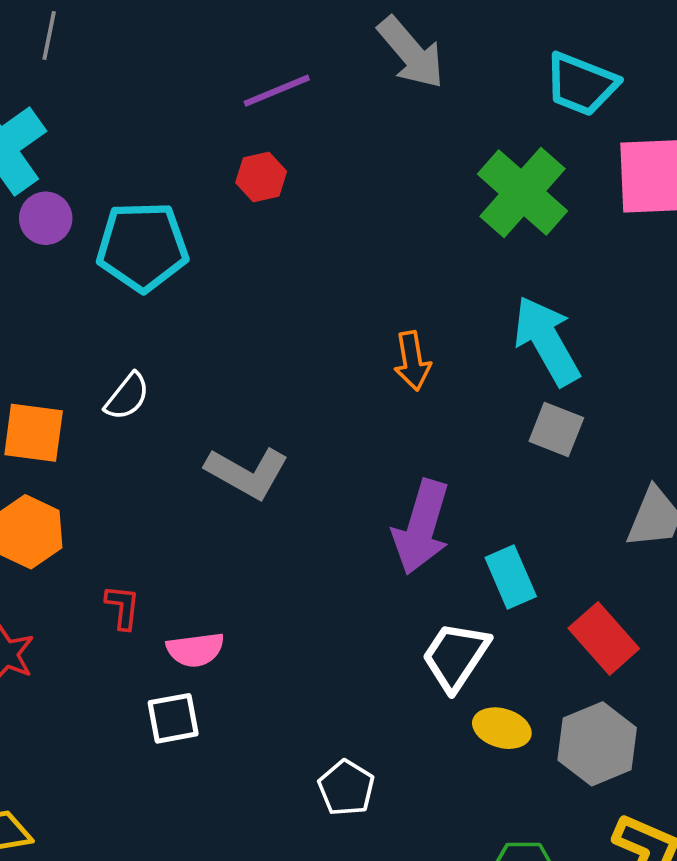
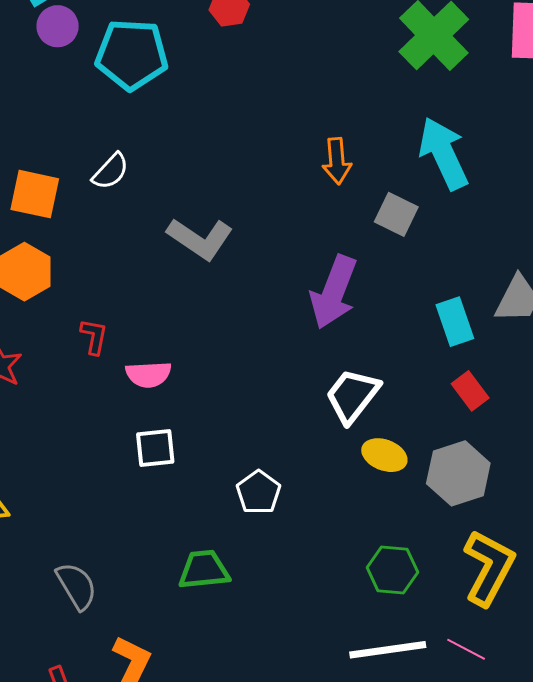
gray square: (556, 429) -> (396, 214), moved
cyan rectangle: (511, 577) -> (455, 322), moved
red rectangle: (604, 638) -> (470, 391), size x0.7
white square: (173, 718) -> (155, 448), moved

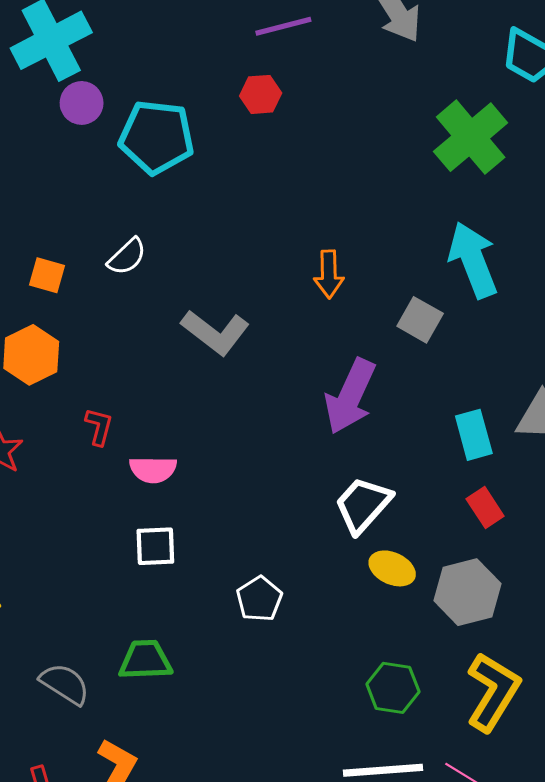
orange arrow: (337, 161) -> (329, 274), moved
orange square: (35, 194) -> (47, 275), size x0.7
green trapezoid: (204, 570) -> (145, 660), moved
gray semicircle: (77, 586) -> (65, 684), turned -30

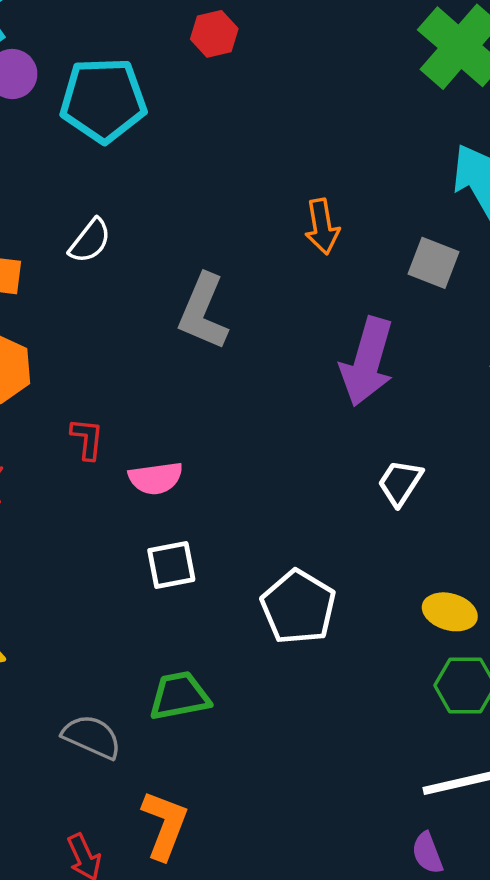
gray L-shape: (215, 332) -> (203, 312), turned 84
white trapezoid: (363, 505) -> (400, 483), size x0.7
yellow ellipse: (392, 568) -> (450, 612), moved
white pentagon: (259, 599) -> (298, 607), size x1.4

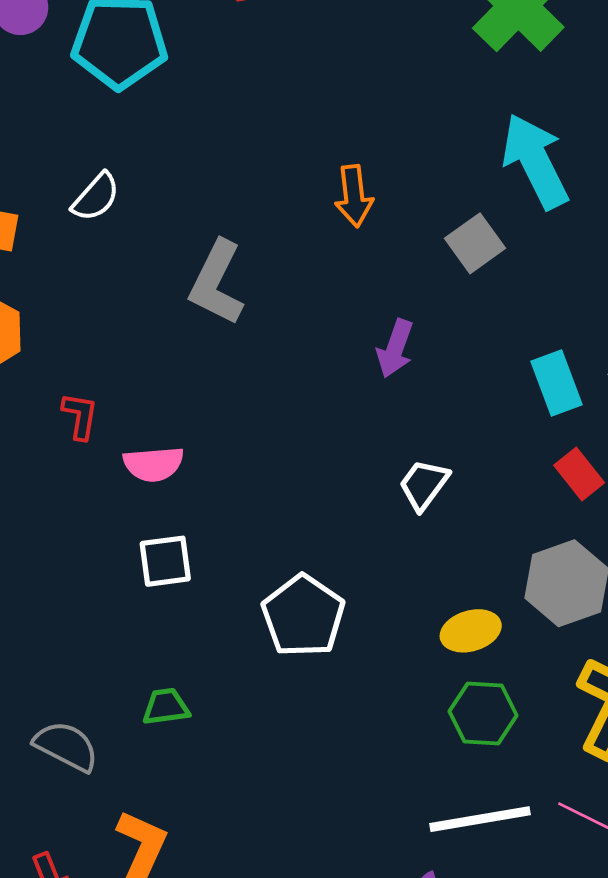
gray square: (434, 263) -> (475, 243), turned 30
purple arrow: (367, 362) -> (395, 348), size x0.6
yellow ellipse: (450, 612) -> (471, 631), turned -36
green trapezoid: (179, 696) -> (166, 707), size x0.7

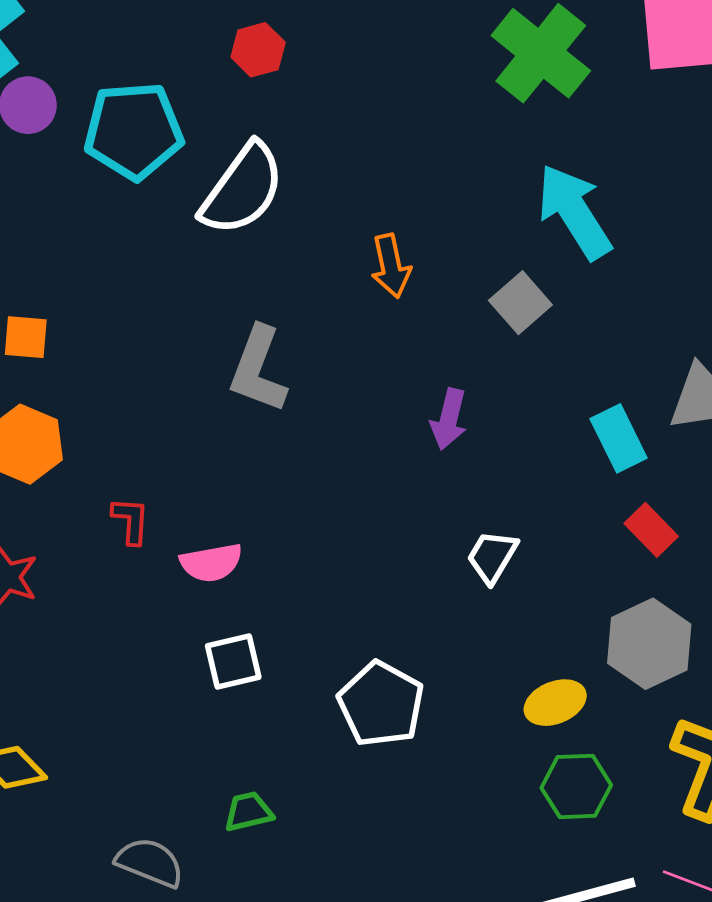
white semicircle: (96, 197) -> (242, 189), moved, size x1.8

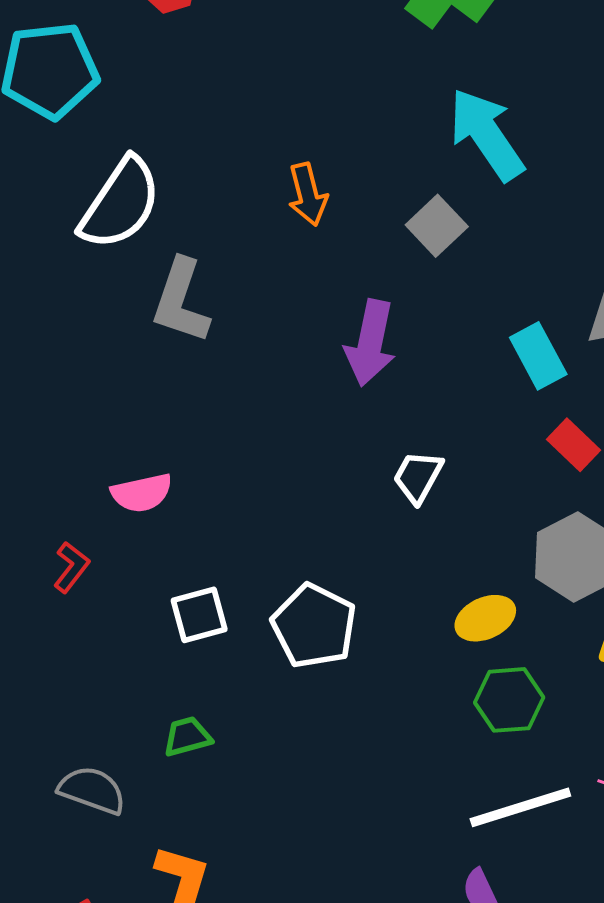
white semicircle: (242, 189) -> (120, 204), moved
purple arrow: (449, 419) -> (370, 343), size x1.4
red L-shape: (131, 521) -> (71, 567), moved, turned 36
white square: (233, 662) -> (199, 615), moved

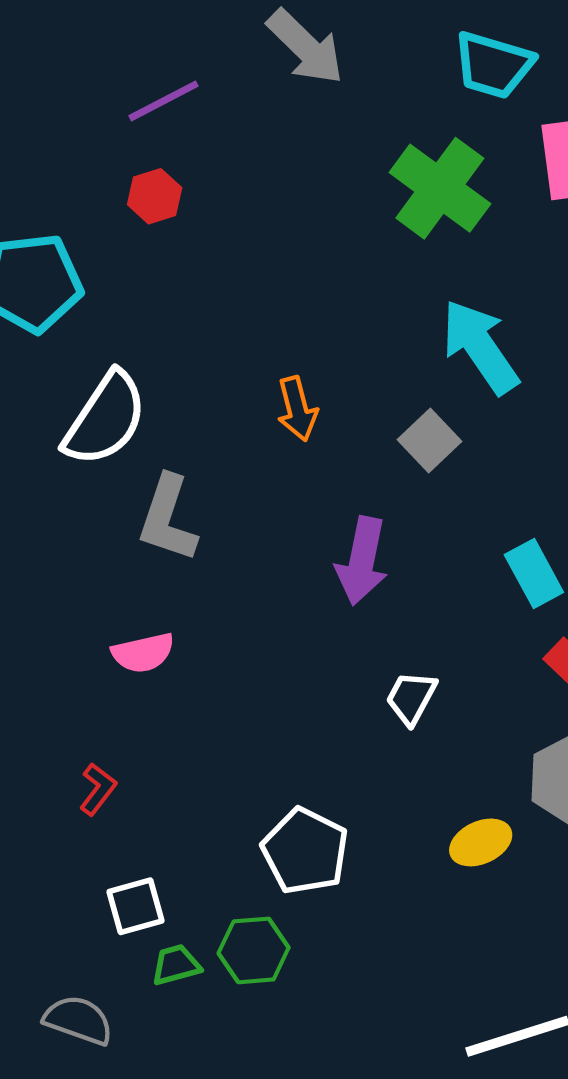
pink semicircle: (142, 493) -> (143, 653), moved
red L-shape: (71, 567) -> (98, 789), moved
white square: (199, 615) -> (135, 906), moved
green hexagon: (509, 700) -> (254, 950), moved

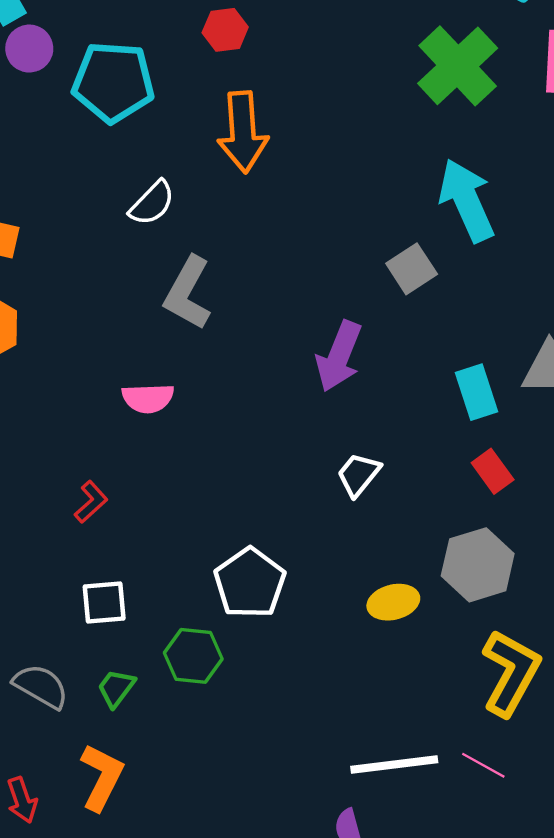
orange arrow: (297, 409) -> (243, 132), moved, size x1.5
white semicircle: (105, 419) -> (152, 203), size x0.6
green trapezoid: (176, 965) -> (116, 688), moved, turned -48

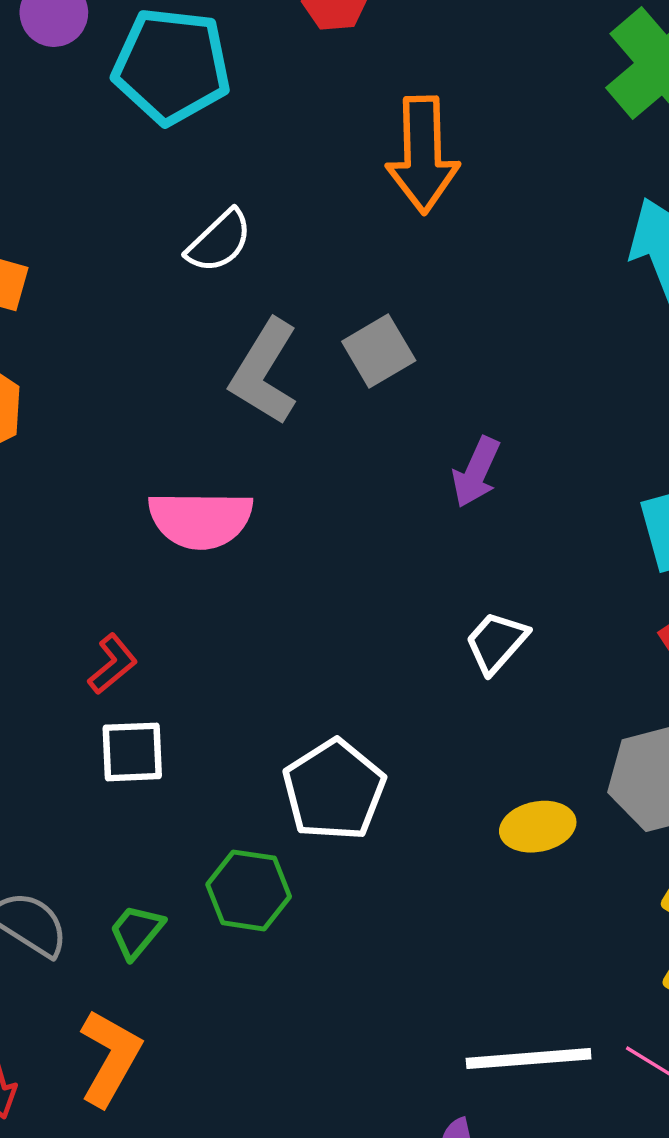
orange arrow: (243, 132) -> (423, 155), moved
gray square: (412, 269) -> (379, 351), moved
purple arrow: (339, 356) -> (476, 472), size x0.7
pink semicircle: (148, 398) -> (201, 520), size x1.4
white square: (104, 602) -> (132, 752), moved

